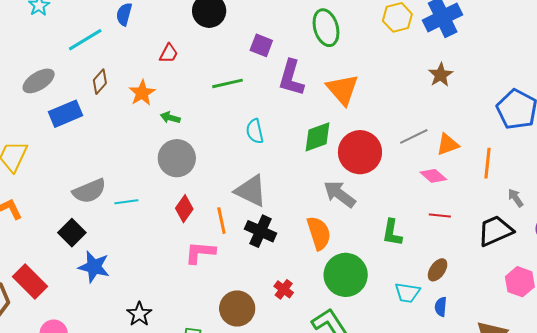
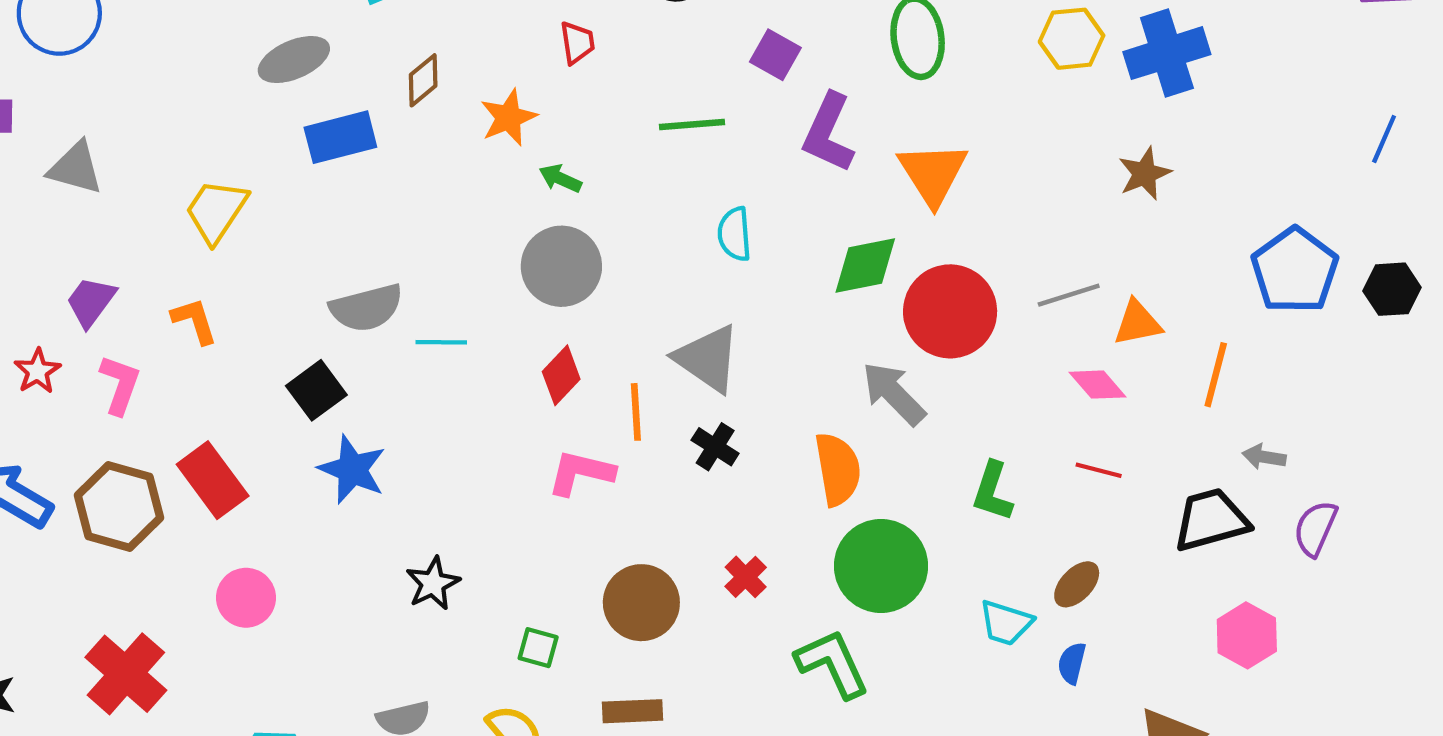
red trapezoid: (169, 53) -> (577, 43), turned -45
gray arrow: (516, 198) -> (1264, 457), turned -54
black cross: (260, 231) -> (715, 447), size x0.7

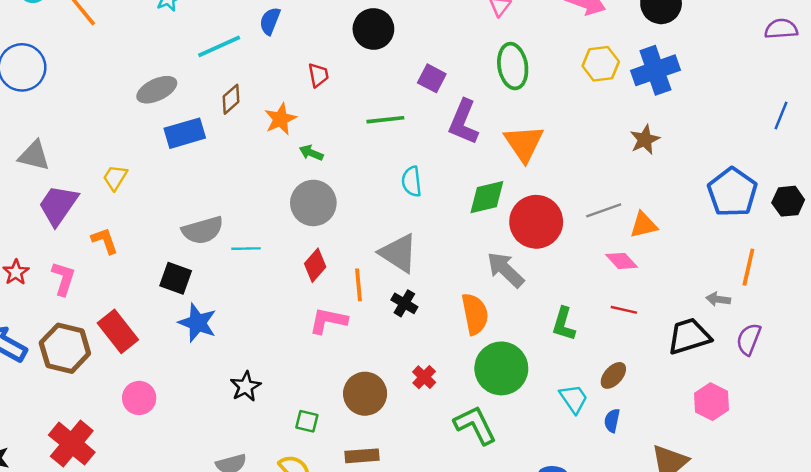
yellow trapezoid: (216, 211) -> (115, 178), size x0.7
purple trapezoid: (91, 302) -> (58, 205), moved, size x1.4
orange line: (1216, 375) -> (748, 267), moved
black square: (316, 390) -> (176, 278), turned -32
cyan trapezoid: (1006, 623) -> (574, 399), turned -140

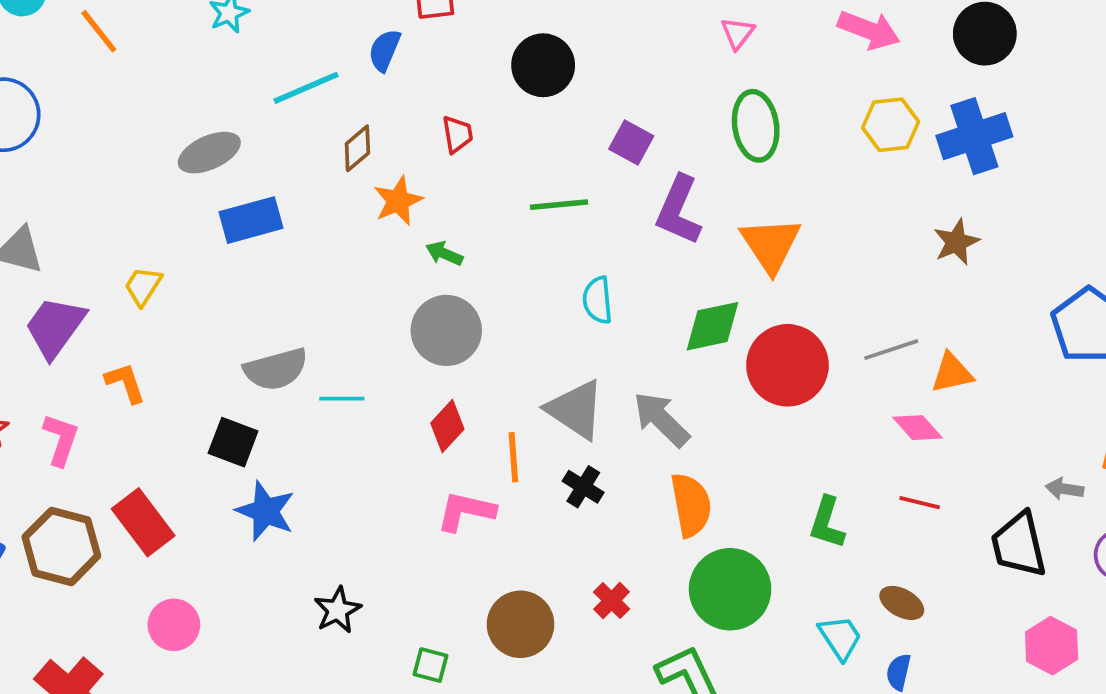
brown diamond: (231, 99) -> (357, 148), moved
gray arrow: (505, 270) -> (661, 419), moved
black trapezoid: (689, 336) -> (1019, 545), turned -87
brown ellipse: (613, 375) -> (902, 603), turned 76

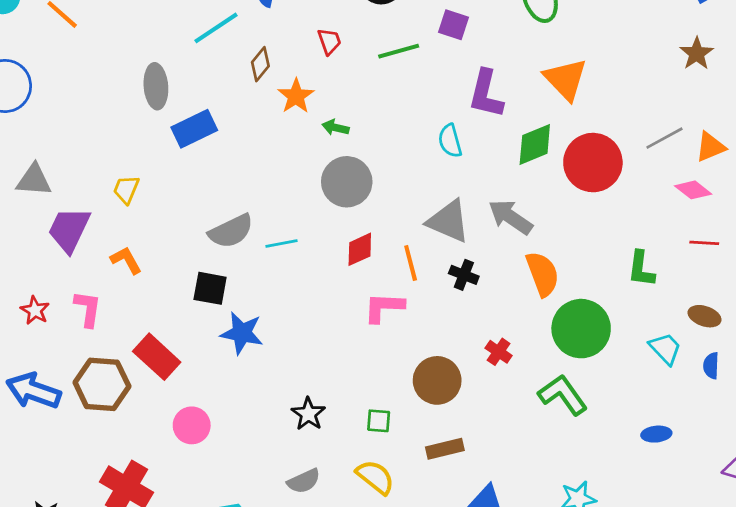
gray ellipse: (209, 153) -> (156, 86), turned -60
green line: (559, 205) -> (399, 51), moved
purple L-shape: (679, 210) -> (486, 94), moved
red diamond: (447, 426) -> (360, 249), turned 33
black star: (338, 610) -> (308, 414), moved

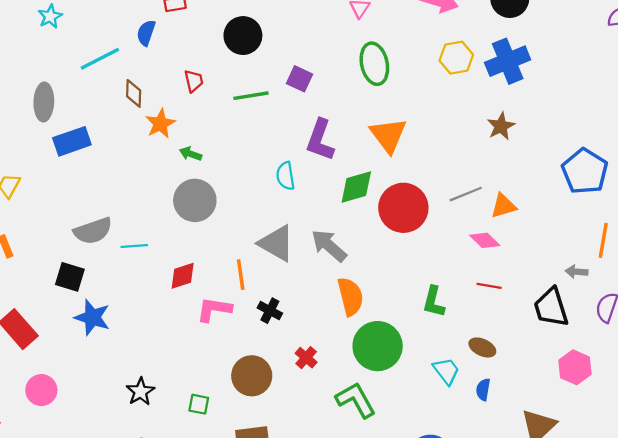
brown diamond: (260, 64) -> (134, 93), turned -44
red diamond: (360, 249) -> (183, 276), moved
black cross: (464, 275) -> (270, 311), moved

